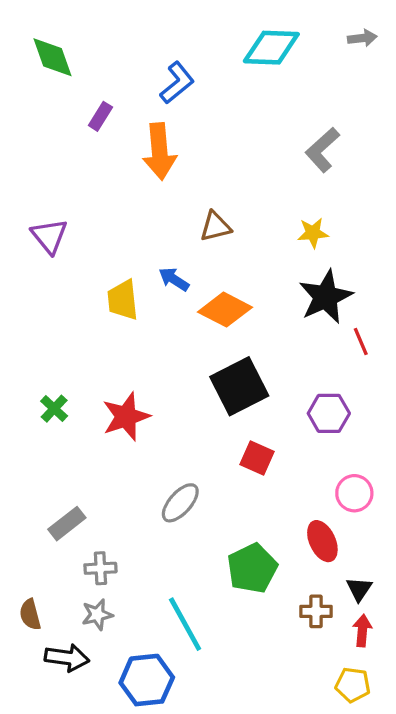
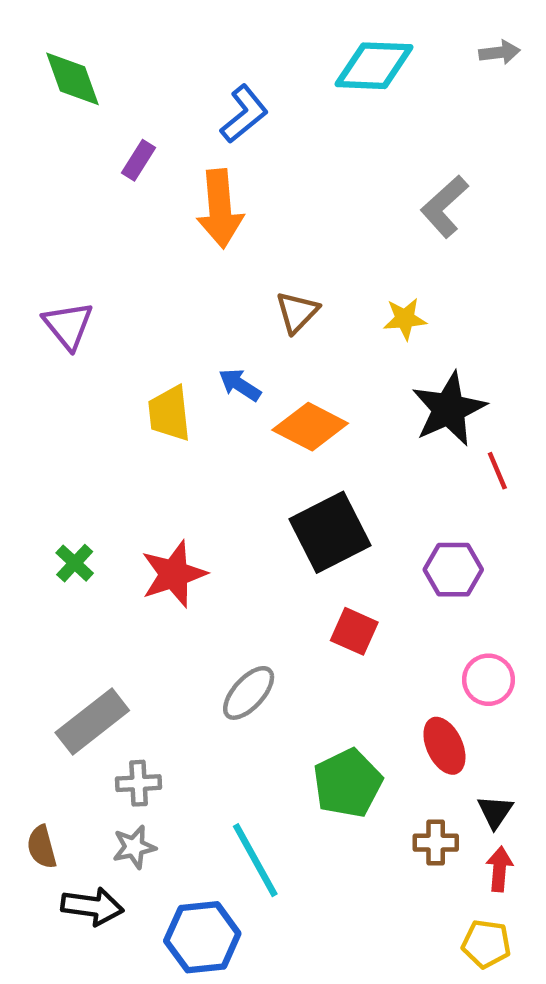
brown triangle: (215, 227) -> (297, 312), turned -32
yellow star: (313, 233) -> (405, 319), moved
gray rectangle: (67, 524) -> (92, 722), size x1.4

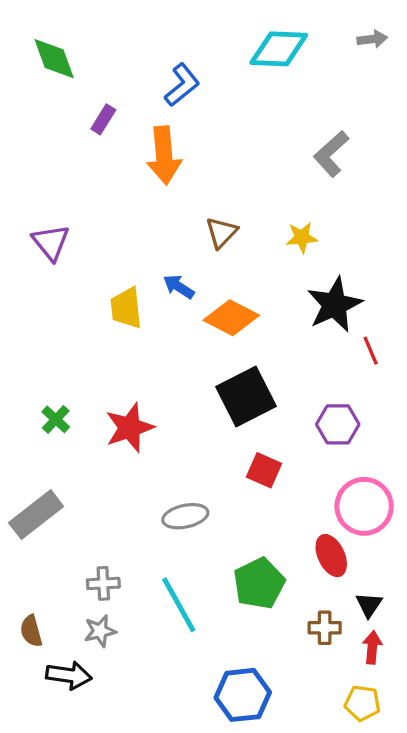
pink circle: (488, 680) -> (364, 506), size x1.5
gray ellipse: (249, 693) -> (185, 516), turned 36
gray rectangle: (92, 722) -> (36, 515), moved
cyan line: (255, 860) -> (179, 605), moved
blue hexagon: (202, 937) -> (243, 695), moved

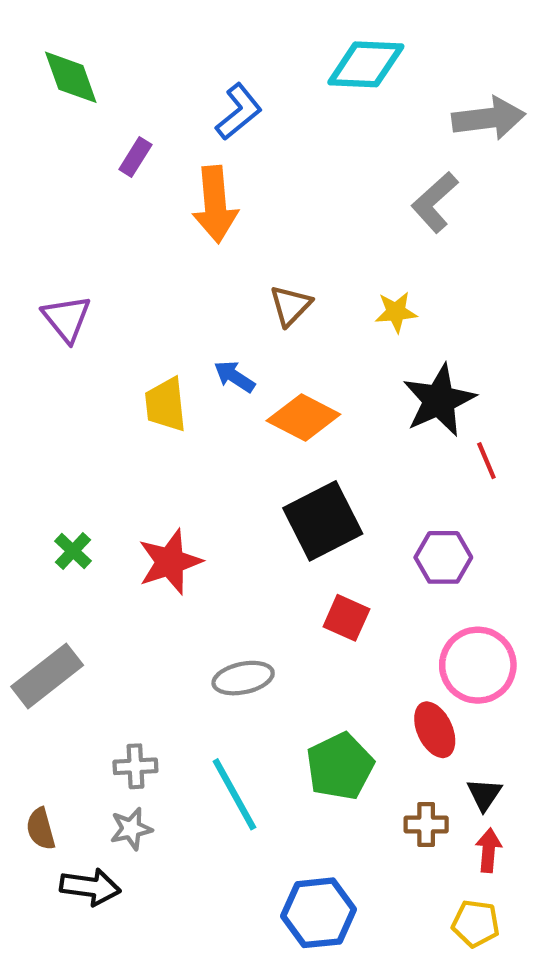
gray arrow: (372, 39) -> (489, 118), moved, size x1.8

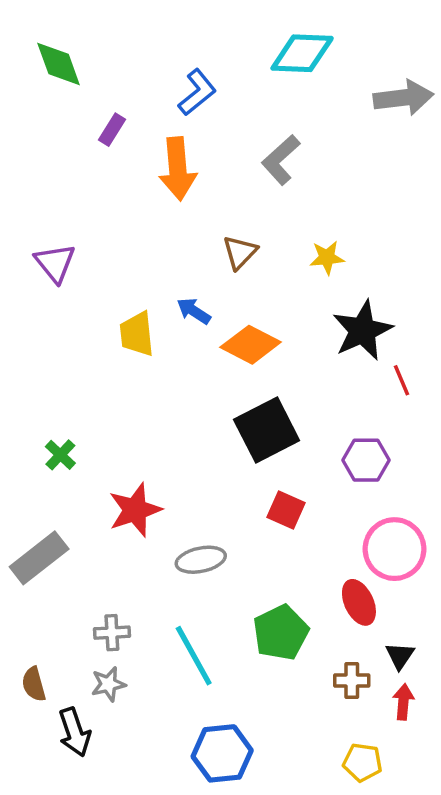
gray L-shape: (435, 202) -> (281, 160), moved
red star: (170, 562) -> (135, 510), moved
black arrow: (90, 887) -> (75, 732), turned 63
blue hexagon: (318, 913) -> (222, 753), moved
yellow pentagon: (476, 924) -> (362, 762), moved

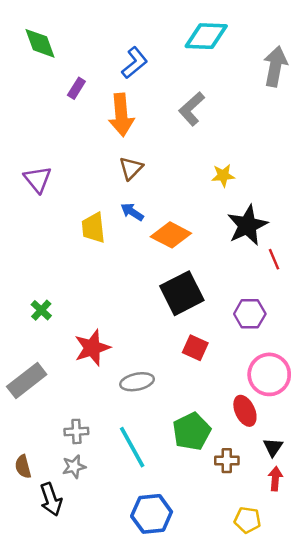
gray arrow: (403, 98) -> (275, 66), turned -72
brown triangle: (240, 252) -> (131, 168), moved
brown cross: (352, 681) -> (227, 461), moved

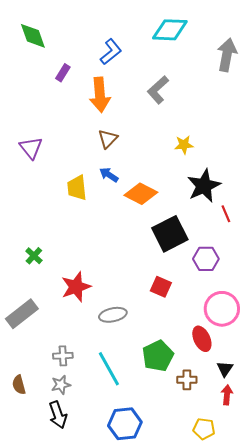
black square: (182, 293) -> (170, 234), moved
black arrow: (51, 499) -> (58, 415), moved

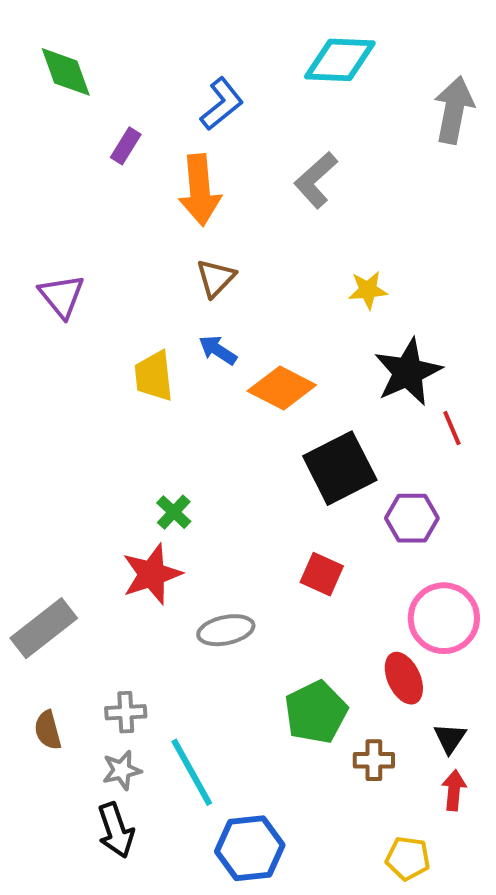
green cross: (34, 256) -> (174, 512), moved
cyan line: (109, 369) -> (192, 772), moved
brown semicircle: (19, 385) -> (48, 730), moved

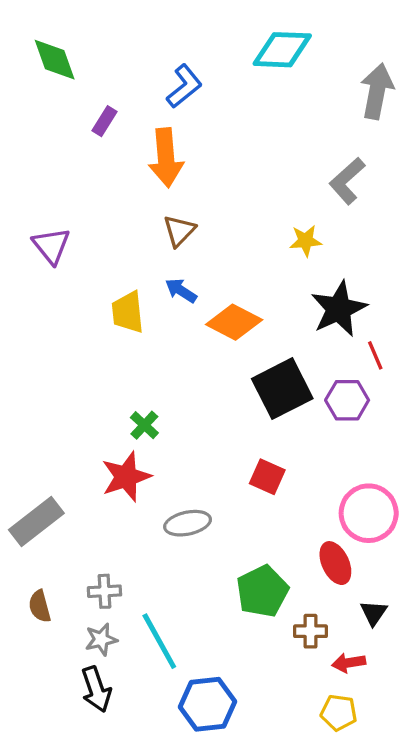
gray L-shape: (316, 180) -> (347, 181), moved
purple hexagon: (412, 518) -> (347, 400), moved
red arrow: (454, 790) -> (349, 663), moved, turned -104

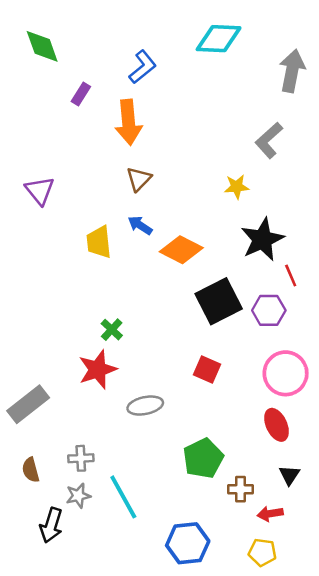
pink circle: (369, 513) -> (286, 373), moved
red ellipse: (335, 563) -> (277, 425), moved
black arrow: (96, 689) -> (51, 525), moved, turned 36
blue hexagon: (207, 704) -> (188, 543), moved

